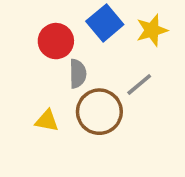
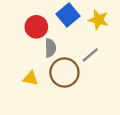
yellow star: (152, 30) -> (98, 20), turned 30

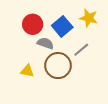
blue square: (68, 15) -> (62, 26), moved
gray semicircle: (50, 48) -> (45, 43), turned -70

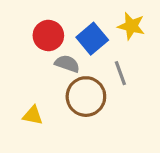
gray line: (81, 50) -> (120, 73), turned -70
yellow triangle: (27, 71) -> (33, 115), moved

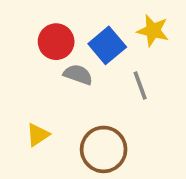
brown circle: (86, 97) -> (104, 149), moved
yellow triangle: (33, 115) -> (38, 135), turned -45

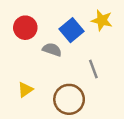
red circle: (56, 42) -> (25, 28), moved
gray line: (140, 85) -> (93, 69), moved

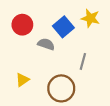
gray line: (93, 69) -> (83, 61), turned 35

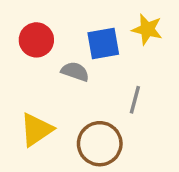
blue square: (63, 27) -> (103, 43), turned 30
yellow triangle: (22, 80) -> (36, 130), size x1.5

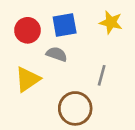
blue square: (103, 43) -> (65, 25), moved
yellow triangle: (36, 130) -> (27, 79), moved

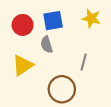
gray semicircle: (57, 54) -> (47, 45), turned -126

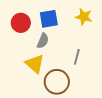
gray semicircle: (47, 45) -> (43, 41), turned -140
yellow triangle: (23, 65) -> (35, 64), moved, turned -45

